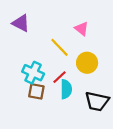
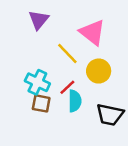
purple triangle: (21, 23) -> (39, 20), moved, turned 42
pink triangle: (82, 29) -> (92, 32), size x1.6

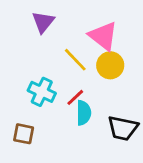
yellow circle: (99, 71) -> (110, 65), moved
brown square: (41, 103) -> (24, 134), moved

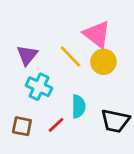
purple triangle: (43, 22) -> (27, 55), moved
red line: (75, 97) -> (56, 125), moved

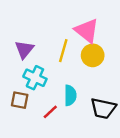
yellow line: (71, 57) -> (63, 51), turned 60
brown square: (22, 126) -> (20, 100), moved

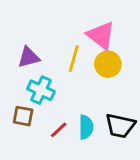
purple triangle: (24, 49) -> (29, 57), turned 36
cyan semicircle: (70, 95) -> (86, 127), moved

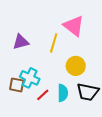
yellow circle: (108, 64) -> (76, 66), moved
cyan cross: (41, 90) -> (30, 78), moved

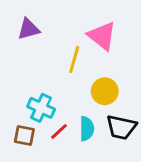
purple triangle: (21, 42) -> (29, 29), moved
brown square: (17, 85) -> (24, 136), moved

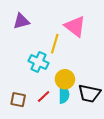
yellow circle: (105, 91) -> (65, 79), moved
cyan cross: (41, 108) -> (38, 62), moved

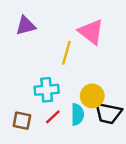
cyan cross: (38, 62) -> (47, 90), moved, turned -30
yellow circle: (65, 79) -> (92, 96), moved

